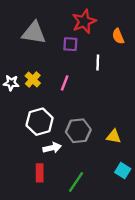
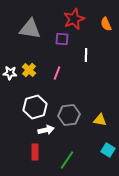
orange semicircle: (118, 36) -> (106, 24), moved

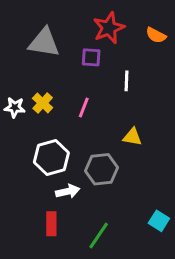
orange semicircle: (106, 24) -> (156, 35), turned -40
yellow triangle: (100, 120) -> (132, 137), moved

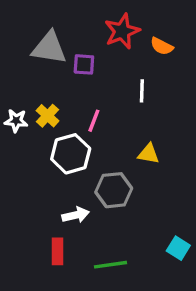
orange semicircle: (156, 35) -> (162, 46), moved
purple square: (91, 57) -> (84, 64), moved
white hexagon: (51, 157) -> (71, 154), moved
green line: (99, 236) -> (110, 265), turned 48

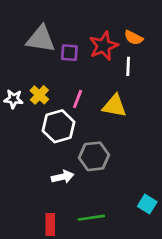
red star: (122, 31) -> (104, 46), moved
white line: (142, 91) -> (128, 66), moved
yellow triangle: (148, 154) -> (114, 106), moved, size x1.4
red rectangle: (57, 251) -> (50, 225), moved

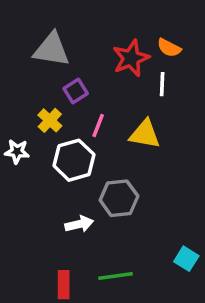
purple square: (69, 53) -> (76, 91), moved, turned -36
white star: (13, 99) -> (17, 152), moved

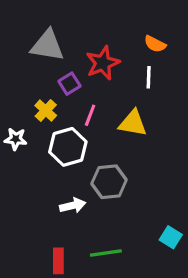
red star: (131, 58) -> (103, 63), moved

